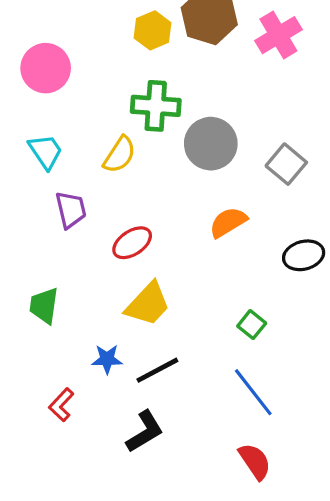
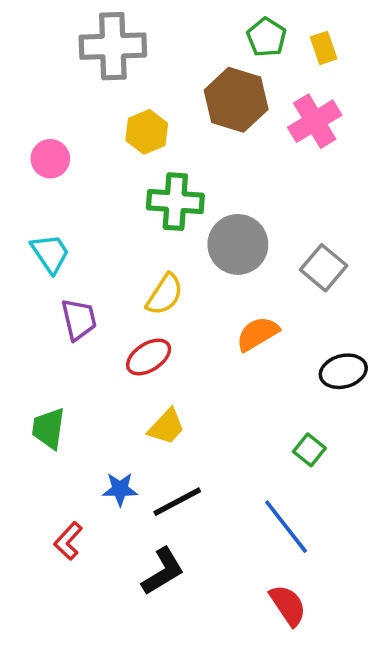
yellow hexagon: (153, 30) -> (147, 132), moved
pink circle: (46, 68) -> (50, 159), size x0.7
yellow semicircle: (120, 155) -> (165, 294), moved
yellow trapezoid: (148, 304) -> (166, 427), size x0.7
green square: (252, 325) -> (309, 450), moved

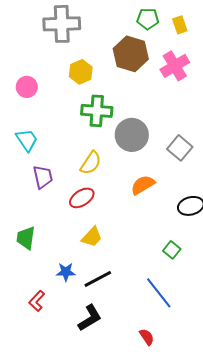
green pentagon: (266, 37) -> (148, 19), turned -30
red semicircle: (288, 605) -> (147, 337), moved, size x0.7

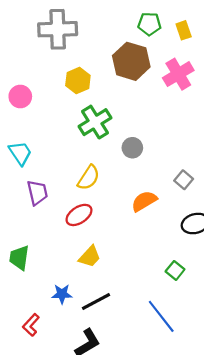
green cross: (97, 111) -> (95, 122), turned -36
gray circle: (132, 135) -> (132, 148), size x0.6
gray square: (180, 148) -> (184, 180), moved, size x0.7

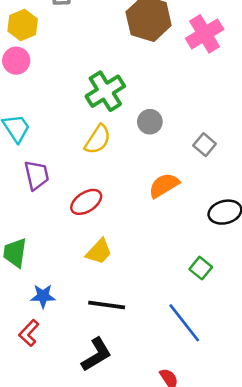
yellow hexagon: (78, 80) -> (23, 25), moved
yellow semicircle: (89, 178) -> (98, 140), moved
gray square: (184, 180) -> (205, 145), moved
blue star: (62, 294) -> (43, 296), moved
black line: (96, 301) -> (107, 305), turned 36

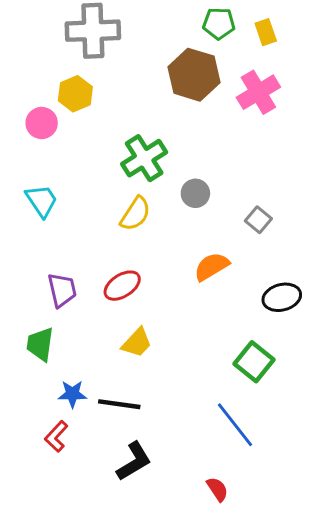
yellow hexagon: (23, 25) -> (75, 94), moved
purple trapezoid: (37, 175) -> (62, 290), moved
green square: (201, 268) -> (254, 362), size x1.5
black line: (107, 305) -> (119, 404), moved

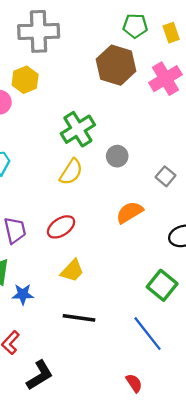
blue star: (72, 394) -> (23, 294), moved
black line: (119, 404) -> (79, 318), moved
black L-shape: (134, 461) -> (40, 375), moved

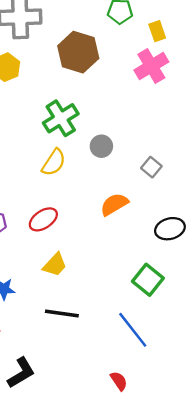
yellow rectangle: (171, 33) -> (157, 31), moved
brown hexagon: (116, 65) -> (78, 52), moved

